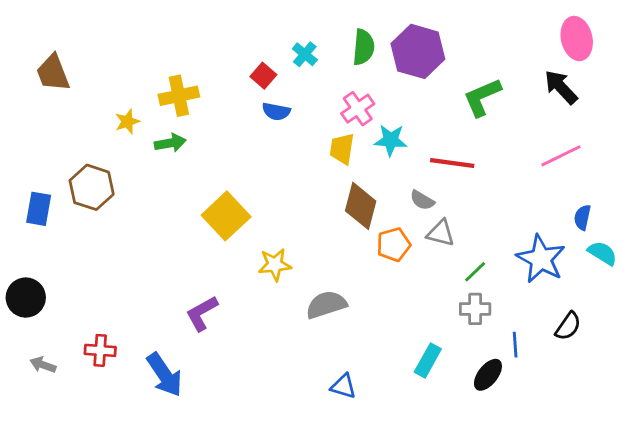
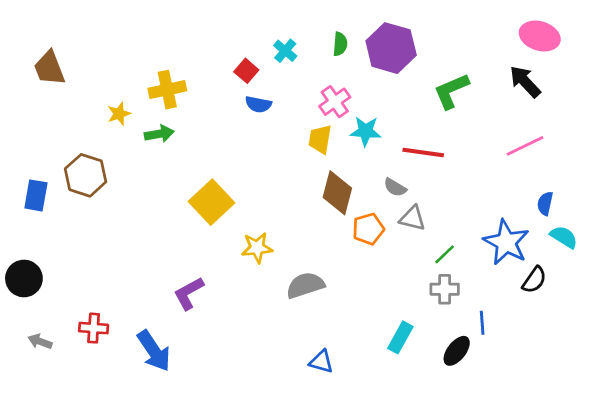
pink ellipse: (577, 39) -> (540, 36), turned -60
green semicircle: (363, 47) -> (340, 44), size x0.7
black semicircle: (568, 326) -> (534, 280), moved

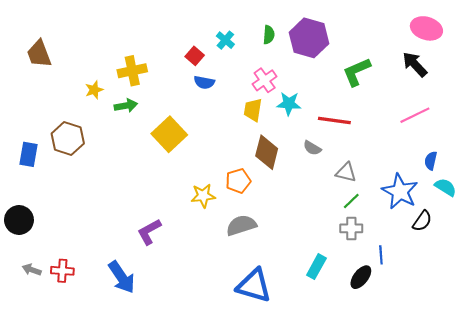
yellow square: (211, 202) -> (169, 134), moved
gray triangle: (412, 218) -> (346, 172), moved
orange pentagon: (368, 229) -> (238, 181), moved
red cross: (94, 328) -> (62, 271), moved
blue triangle: (321, 362) -> (254, 286), size x1.8

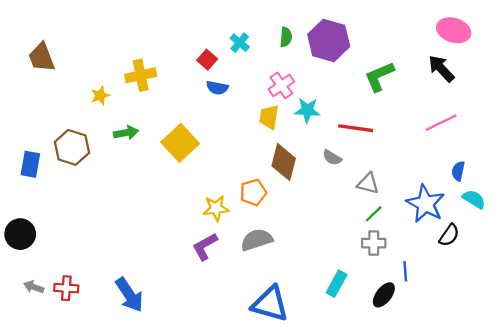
green arrow: (126, 106) -> (126, 133), moved
purple L-shape: (149, 232) -> (205, 246), moved

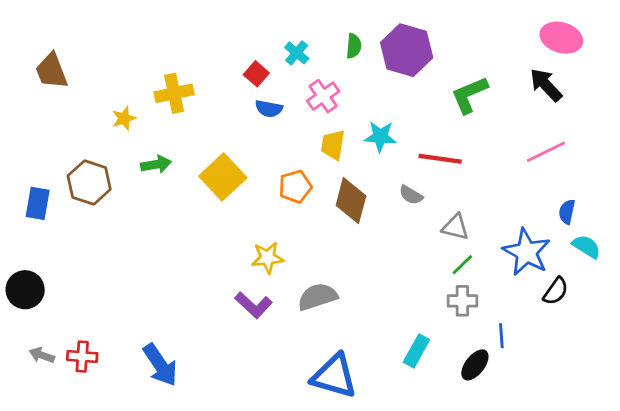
pink cross: (281, 85) -> (323, 96), moved
orange pentagon: (253, 192) -> (295, 187), moved
purple L-shape: (205, 246) -> (253, 305), turned -108

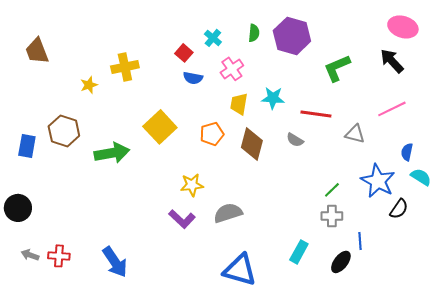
green arrow: (156, 164) -> (112, 153), moved, size x1.6
gray triangle: (455, 227) -> (355, 134), moved

